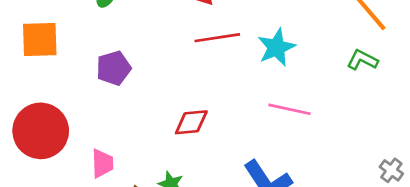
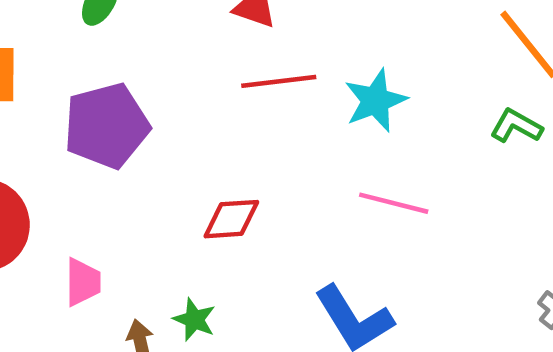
purple pentagon: (114, 68) -> (107, 126), size x1.5

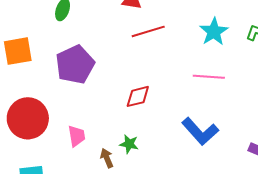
cyan star: (375, 101) -> (214, 32), moved

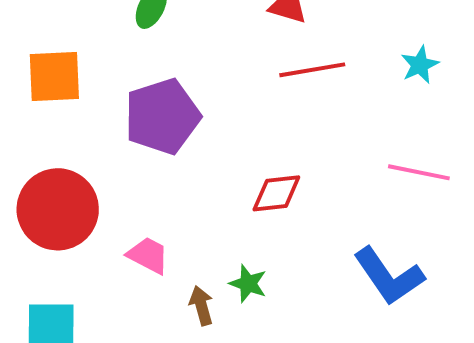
cyan star: (214, 32) -> (420, 65), moved, size x0.7
pink trapezoid: (77, 136) -> (148, 255), turned -60

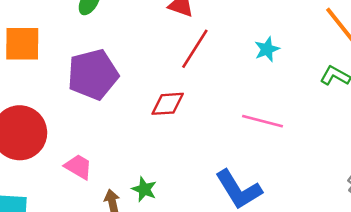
red line: (312, 70) -> (195, 49), turned -51
red diamond: (276, 193) -> (168, 104), moved

